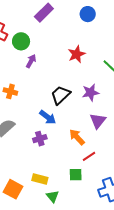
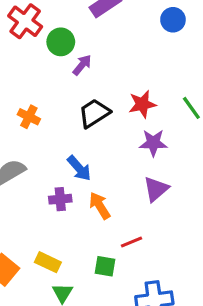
red star: (77, 54) -> (142, 104), moved
purple arrow: (31, 61) -> (82, 65), moved
black trapezoid: (60, 95) -> (94, 113), moved
orange arrow: (77, 137) -> (100, 206), moved

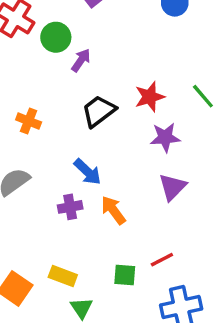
red line: (131, 242) -> (162, 260), moved

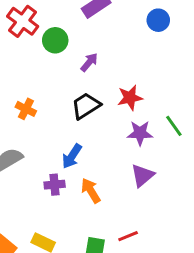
purple arrow: (81, 60) -> (89, 62), moved
green line: (203, 96) -> (174, 126), moved
blue arrow: (88, 172) -> (72, 156), turned 75

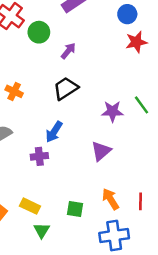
red star: (130, 98) -> (136, 42), moved
purple triangle: (142, 175) -> (101, 151), moved
orange arrow: (91, 191) -> (110, 199), moved
red line: (128, 236) -> (140, 201), moved, turned -66

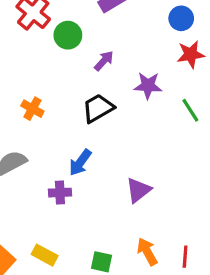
green line: (142, 105) -> (190, 110), moved
purple star: (112, 111) -> (148, 86), moved

